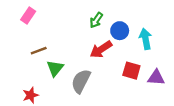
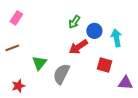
brown line: (39, 51) -> (12, 48), moved
purple triangle: (156, 78) -> (125, 83), moved

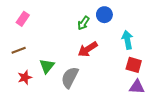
blue circle: (94, 31) -> (104, 15), moved
red square: (104, 65) -> (134, 65), moved
red star: (18, 86) -> (25, 77), moved

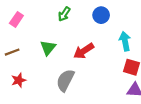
green arrow: (83, 23) -> (64, 14), moved
green triangle: (47, 66) -> (48, 48), moved

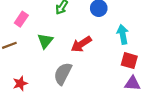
pink rectangle: (16, 19) -> (21, 19), moved
red star: (19, 80) -> (20, 83), moved

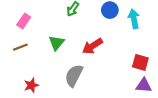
pink rectangle: (21, 19) -> (24, 21), moved
cyan arrow: (123, 34) -> (134, 19), moved

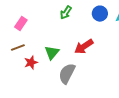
green triangle: (56, 43) -> (52, 53), moved
red star: (31, 85) -> (31, 63), moved

